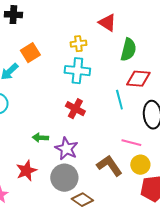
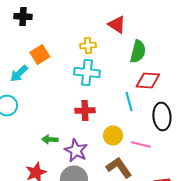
red cross: (75, 109) -> (85, 110), turned -30
yellow circle: (140, 165) -> (113, 136), moved

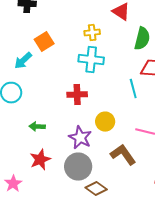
red cross: (85, 110) -> (77, 95), moved
yellow circle: (113, 136) -> (105, 122), moved
green arrow: (50, 140) -> (37, 127), moved

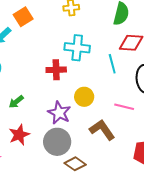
cyan cross: (91, 60) -> (77, 48), moved
green arrow: (37, 127) -> (16, 102), turned -42

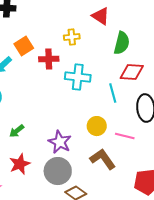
red cross: (56, 70) -> (49, 59), moved
yellow circle: (84, 97) -> (97, 126), moved

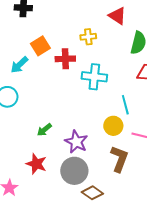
cyan line: (113, 93) -> (125, 105), moved
green arrow: (17, 131) -> (44, 130), moved
brown L-shape: (103, 159) -> (119, 159), turned 56
red star: (20, 164) -> (36, 164), turned -30

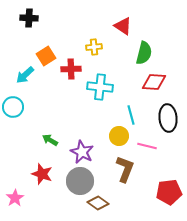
green arrow: (44, 130) -> (50, 140), turned 70

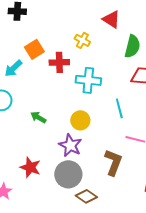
yellow cross: (94, 47) -> (82, 40), turned 35
yellow circle: (119, 136) -> (80, 120), moved
green arrow: (50, 140) -> (38, 117), moved

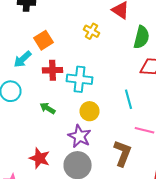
red cross: (59, 62) -> (52, 70), moved
cyan cross: (88, 80) -> (80, 79), moved

